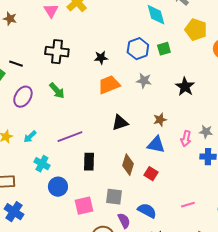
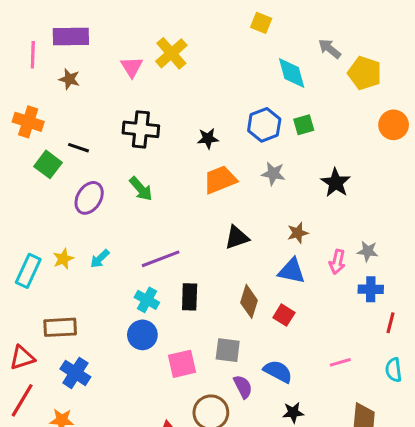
yellow pentagon: (196, 30) -> (365, 73), moved
cyan cross: (42, 164) -> (147, 300), moved

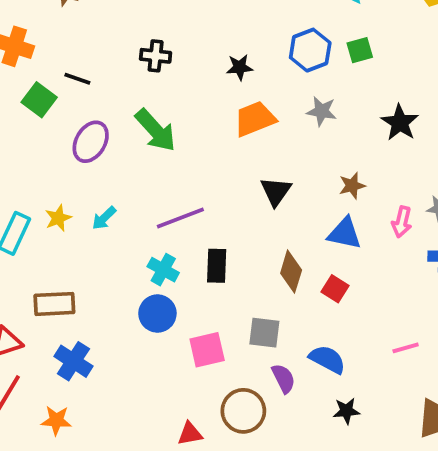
black cross: (141, 129) -> (156, 56), size x0.7
green arrow: (141, 189) -> (156, 130), size x1.4
black triangle: (237, 237) -> (276, 191), turned -36

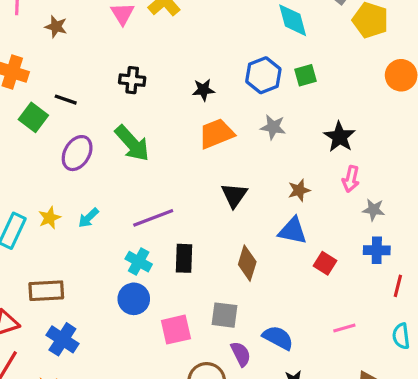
pink arrow: (402, 222) -> (351, 179), moved
red square: (335, 289) -> (325, 263), moved

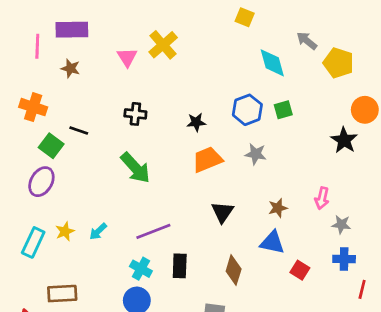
black star: (340, 137) -> (344, 140), moved
purple ellipse: (77, 153) -> (41, 182), moved

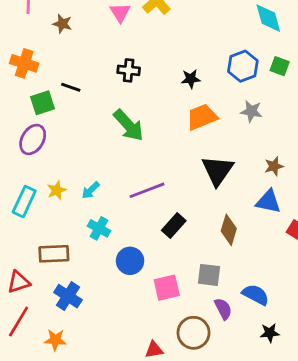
green square: (283, 110) -> (280, 66), turned 36
green square: (51, 146) -> (43, 103), turned 35
black triangle: (222, 212) -> (217, 171), size x1.4
black rectangle: (180, 266) -> (174, 226), turned 40
cyan cross: (141, 269) -> (99, 228), moved

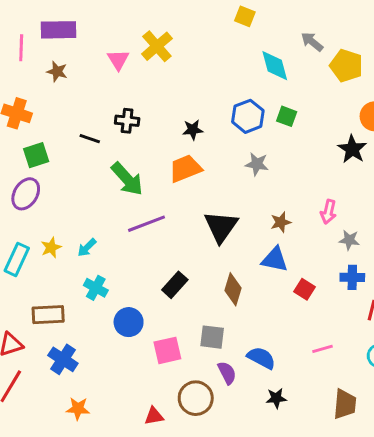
black line: (71, 87) -> (90, 139), moved
orange trapezoid: (202, 117) -> (185, 169), moved
purple line: (147, 190) -> (146, 224), moved
orange star: (55, 340) -> (78, 409), moved

